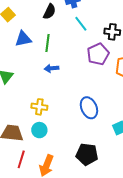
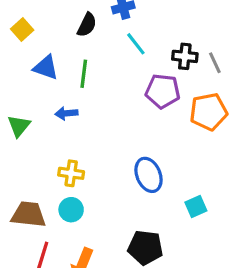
blue triangle: (23, 39) -> (46, 67), turned 30
purple pentagon: (98, 54) -> (163, 91), turned 30
blue arrow: (52, 68) -> (66, 113), moved

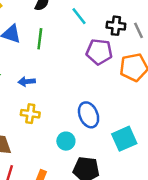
blue arrow: (66, 113) -> (27, 82), moved
cyan square: (196, 206) -> (124, 139), size x1.5
cyan circle: (71, 210) -> (66, 141), moved

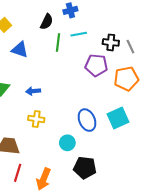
cyan line: (79, 16) -> (79, 34), turned -63
green line: (40, 39) -> (58, 42), moved
cyan square: (124, 139) -> (118, 118), moved

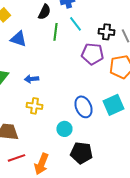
cyan line: (79, 34) -> (75, 24), turned 63
red line: (18, 173) -> (16, 158), turned 54

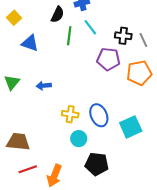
cyan square: (113, 105) -> (131, 127), moved
yellow cross: (34, 106) -> (70, 114), moved

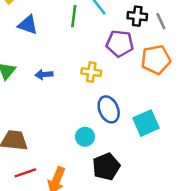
yellow cross: (70, 114) -> (91, 72), moved
black pentagon: (97, 164) -> (106, 167), turned -30

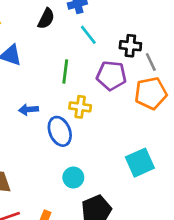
green line: (74, 16) -> (65, 72), moved
gray line: (161, 21) -> (151, 62), moved
blue ellipse: (109, 109) -> (60, 131), moved

